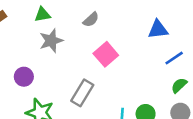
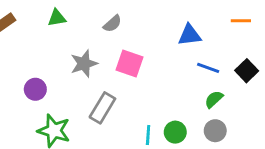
gray star: (51, 41) -> (84, 64), moved
pink square: (106, 54) -> (130, 64), turned -30
blue line: (174, 58) -> (208, 68), turned 54

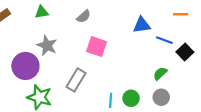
gray star: (84, 64) -> (47, 45), moved, turned -30
blue line: (208, 68) -> (164, 40), moved
purple circle: (35, 89) -> (25, 66), size x1.6

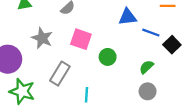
gray star: (47, 45) -> (42, 38), moved
green circle: (131, 98) -> (108, 57), moved
cyan line: (111, 100) -> (87, 95), moved

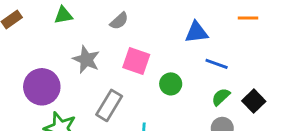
blue line: (151, 33) -> (217, 64), moved
black square: (172, 45) -> (254, 101), moved

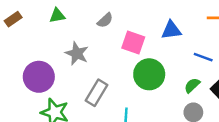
pink square: (136, 61) -> (133, 42), moved
blue line: (217, 64) -> (203, 57), moved
green circle: (171, 84) -> (149, 74), size x1.6

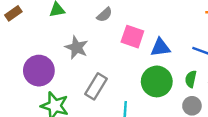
blue triangle: (171, 30) -> (160, 47), moved
green circle: (149, 74) -> (157, 81), moved
green semicircle: (192, 85) -> (191, 79), turned -35

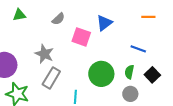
gray star: (77, 47) -> (44, 54), moved
blue triangle: (160, 47) -> (104, 23), moved, turned -30

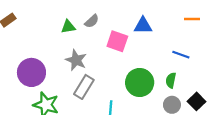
green triangle: (19, 15) -> (68, 27), moved
blue triangle: (104, 23) -> (143, 26), turned 36
black square: (152, 75) -> (196, 101), moved

